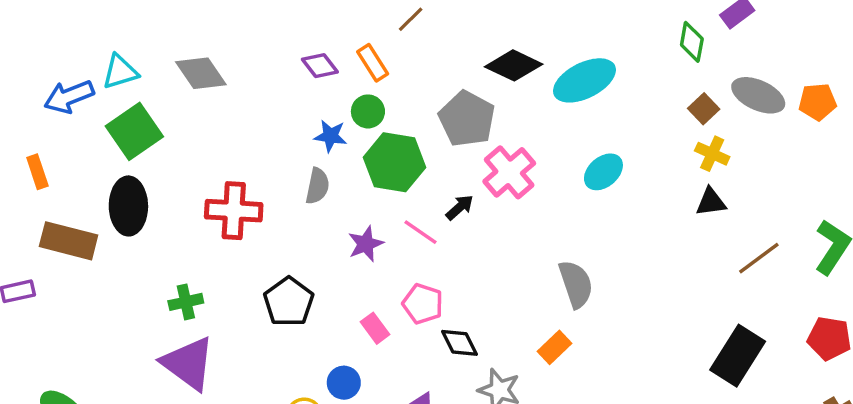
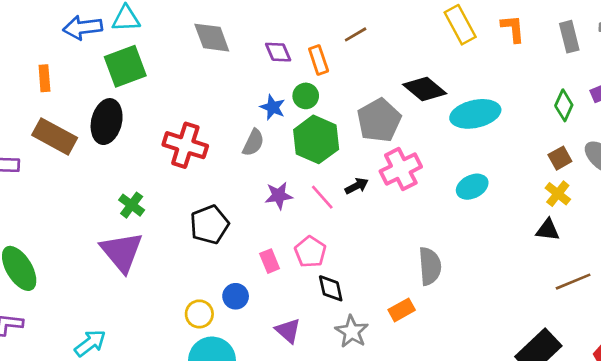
gray diamond: (201, 73) -> (212, 38), moved
green cross: (186, 302) -> (132, 205), turned 35

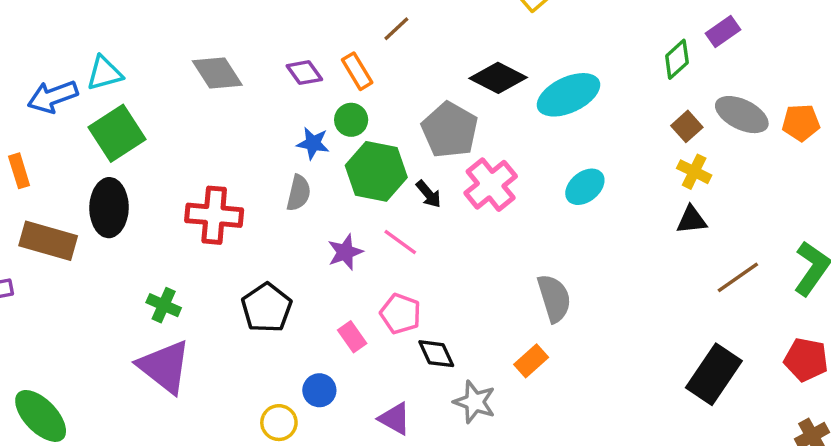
green diamond: (564, 105) -> (677, 59), turned 36
black arrow: (357, 186) -> (429, 194), moved, turned 90

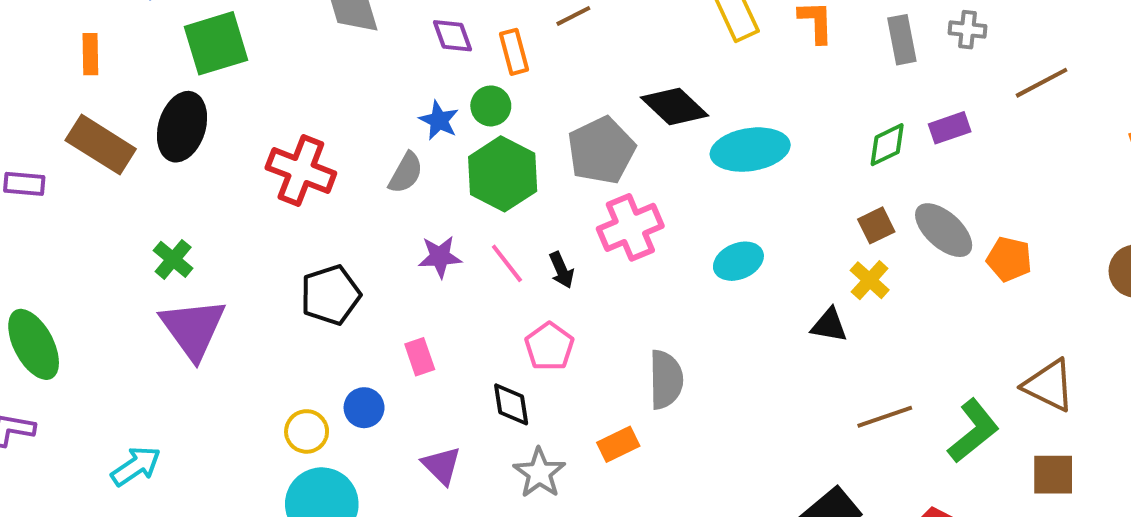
black arrow: (429, 194) -> (562, 270), moved
black triangle: (691, 220) -> (829, 325), moved
green cross: (164, 305) -> (173, 259), moved
pink pentagon: (401, 314) -> (549, 347), moved

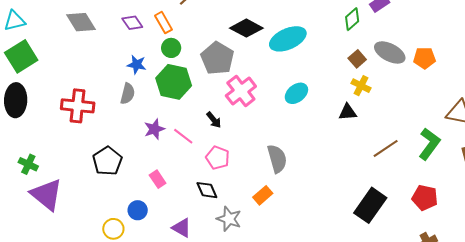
green circle: (491, 106) -> (171, 48), moved
pink line: (507, 263) -> (183, 136), moved

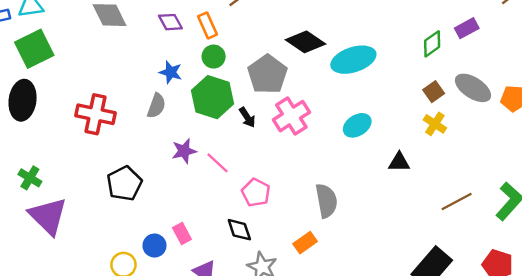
black triangle: (348, 112) -> (399, 162), moved
black arrow: (214, 120) -> (247, 117), moved
pink rectangle: (158, 179) -> (182, 234), moved

